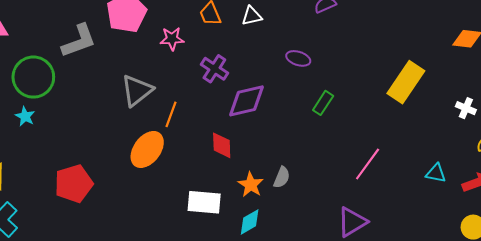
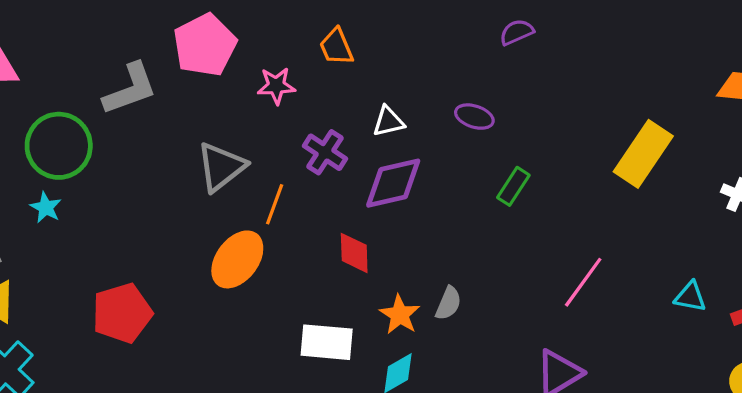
white triangle: (252, 16) -> (388, 121), moved
purple cross: (214, 69) -> (325, 152), moved

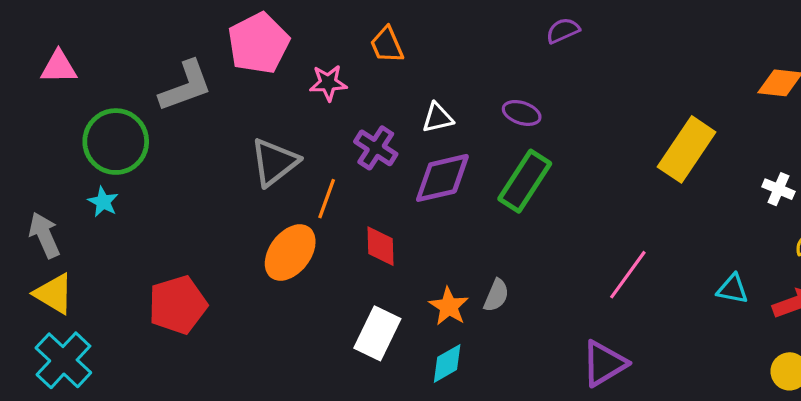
green rectangle: (513, 186) -> (525, 181), moved, size x1.6
red diamond: (354, 253) -> (381, 246), moved
white rectangle: (327, 342) -> (377, 333), turned -69

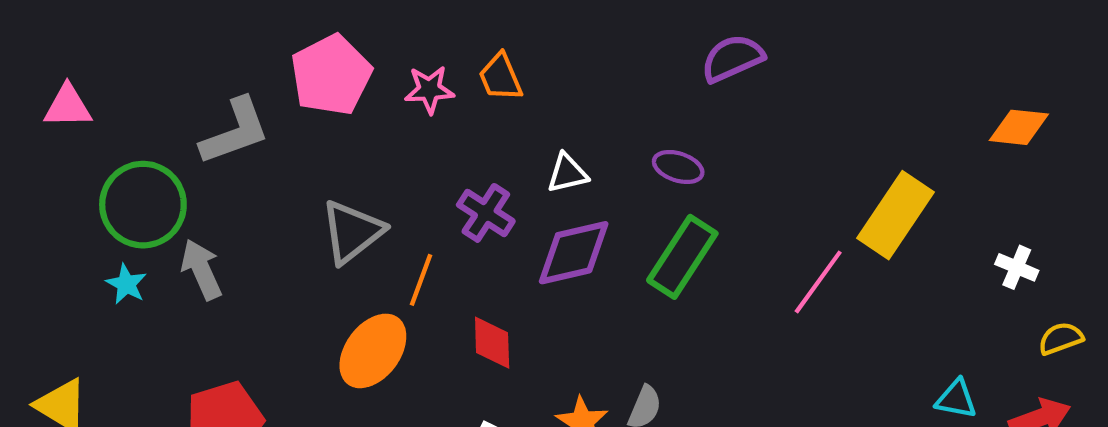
purple semicircle: (563, 31) -> (732, 58), size x1.4
pink star: (328, 83) -> (429, 90), moved
gray arrow: (44, 235) -> (202, 269), moved
pink line: (628, 275) -> (818, 282), moved

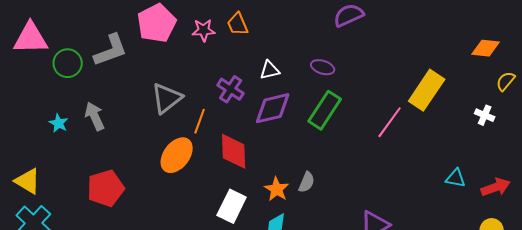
pink triangle: (68, 106) -> (31, 38), size x1.5
green circle: (143, 205) -> (68, 63), moved, size x0.7
yellow semicircle: (1061, 338) -> (506, 81), moved, turned -30
red diamond: (492, 343) -> (234, 151), size x1.4

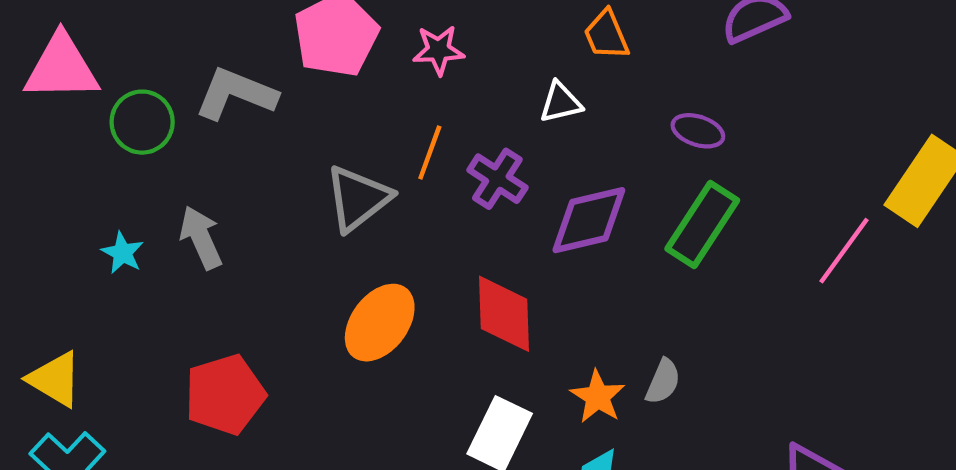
orange trapezoid: (238, 24) -> (606, 35), moved
gray L-shape: (111, 50) -> (236, 94), turned -138
white triangle: (270, 70) -> (561, 102), moved
orange line: (200, 121) -> (430, 153), moved

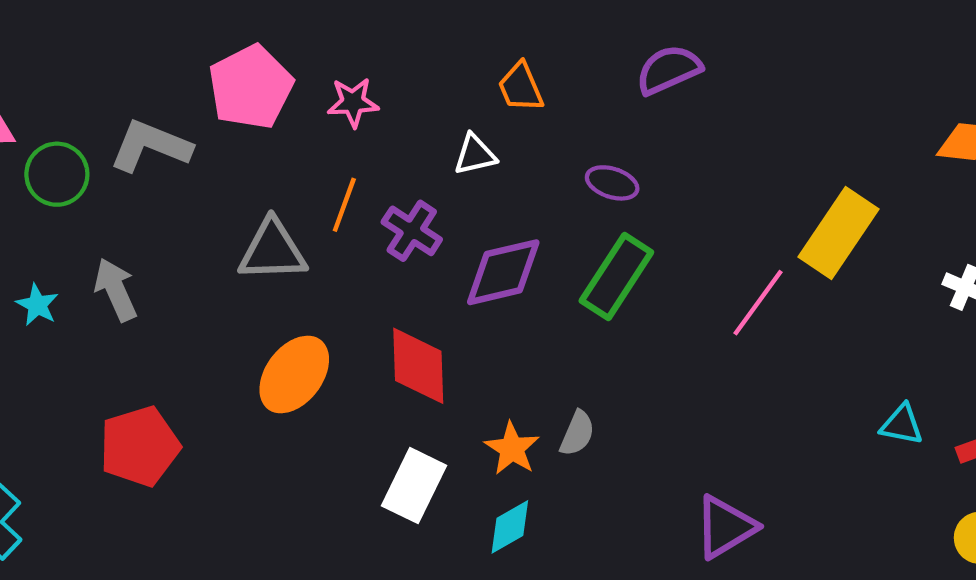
gray triangle: (358, 198) -> (272, 250), turned 36

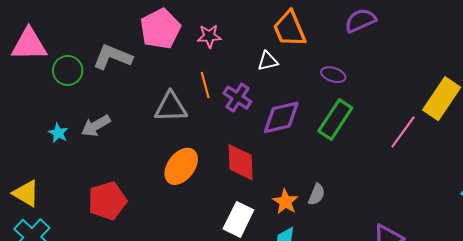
orange trapezoid: (521, 87) -> (290, 29), size x1.5
orange line: (344, 205) -> (205, 85), turned -35
gray arrow: (116, 290) -> (96, 126), turned -96

